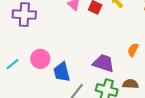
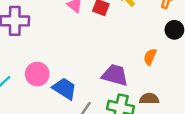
blue trapezoid: (62, 72) -> (64, 89), turned 140

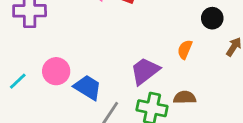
purple trapezoid: (115, 75) -> (145, 71), turned -52

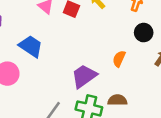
blue trapezoid: (88, 87) -> (31, 46), moved

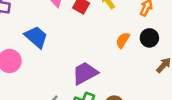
orange semicircle: (119, 59) -> (123, 40), moved

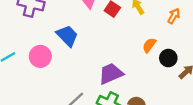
black circle: (149, 38) -> (168, 58), moved

